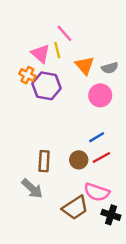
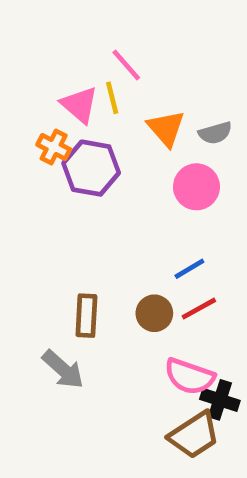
brown trapezoid: (75, 208) -> (194, 435), moved
black cross: (111, 215) -> (220, 400), moved

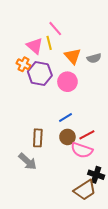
pink circle: (196, 187) -> (67, 82), moved
blue line: (189, 269) -> (65, 117), moved
pink semicircle: (189, 376) -> (82, 150), moved

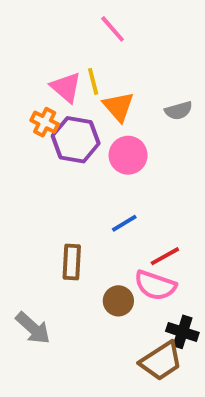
pink line: (55, 29) -> (113, 29), moved
orange triangle: (73, 56) -> (118, 107), moved
brown circle: (67, 137) -> (118, 301), moved
gray arrow: (28, 161) -> (33, 328), moved

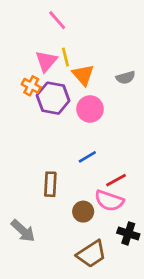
pink line: (113, 29) -> (57, 20), moved
pink triangle: (66, 87) -> (46, 61), turned 30
brown trapezoid: (161, 361) -> (91, 254), moved

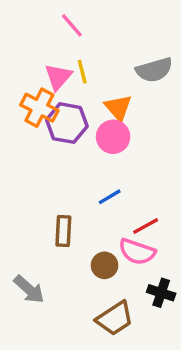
orange triangle: (83, 75) -> (118, 108), moved
gray semicircle: (126, 78) -> (154, 70), moved, size x1.5
orange cross: (31, 86) -> (39, 108), size x1.5

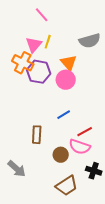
yellow line: (82, 72) -> (48, 42), turned 32

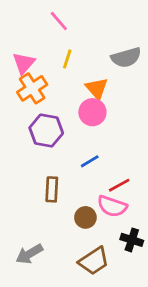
pink triangle: (34, 45) -> (24, 63), moved
orange cross: (23, 63) -> (32, 88), turned 30
purple hexagon: (39, 72) -> (46, 130), moved
gray arrow: (17, 169) -> (29, 254), moved, turned 108

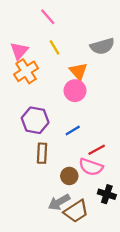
yellow line: (67, 59) -> (55, 47), turned -49
purple hexagon: (46, 130) -> (35, 120), moved
gray arrow: (29, 254) -> (59, 202), moved

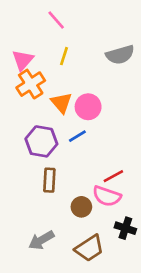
yellow line: (55, 47) -> (64, 56), turned 49
orange triangle: (78, 71) -> (61, 103), moved
blue line: (73, 130) -> (77, 136), moved
gray arrow: (59, 202) -> (41, 240), moved

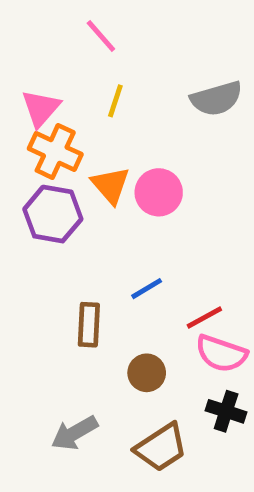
orange cross: (31, 84) -> (55, 151), turned -32
blue line: (77, 136) -> (147, 289), moved
purple hexagon: (41, 141) -> (53, 214), moved
pink semicircle: (107, 196) -> (221, 354), moved

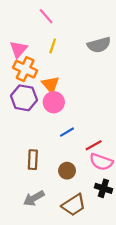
pink circle: (159, 192) -> (54, 102), moved
brown rectangle: (89, 325) -> (33, 160), moved

